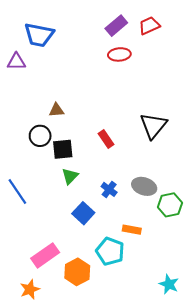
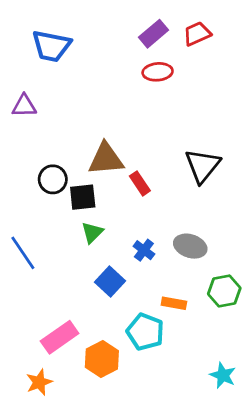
purple triangle: (16, 62) -> (24, 106), moved
brown triangle: (57, 110) -> (106, 159), moved, size x1.8
green hexagon: (170, 205) -> (224, 291), moved

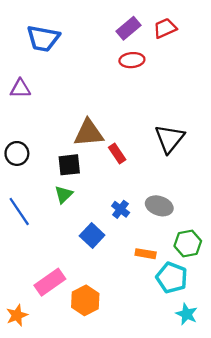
black circle: (53, 179) -> (17, 153), moved
green triangle: (92, 232) -> (64, 194), moved
cyan pentagon: (145, 332) -> (172, 278), moved
orange star: (39, 382) -> (17, 315), moved

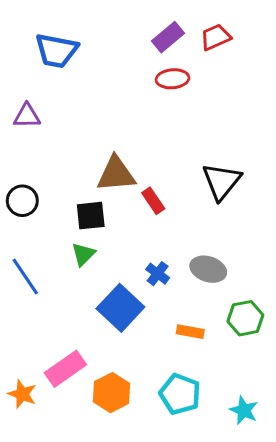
blue square: (92, 235) -> (120, 308), size x1.4
cyan pentagon: (172, 278) -> (180, 394), moved
orange star: (17, 315) -> (22, 394), moved, turned -30

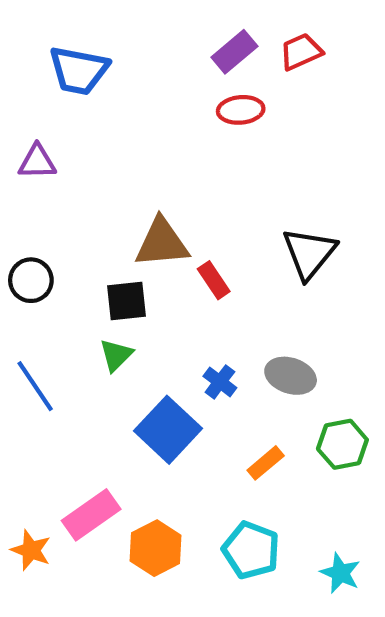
orange rectangle: (190, 332) -> (266, 463), turned -50

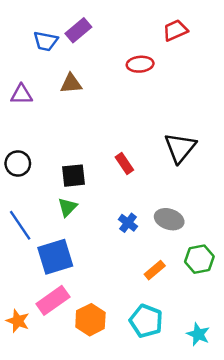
purple rectangle: (234, 52) -> (78, 30), moved
blue trapezoid: (79, 70) -> (46, 41), size x0.7
brown triangle: (162, 243) -> (71, 84), moved, size x0.7
blue square: (168, 430) -> (55, 257), moved, turned 30

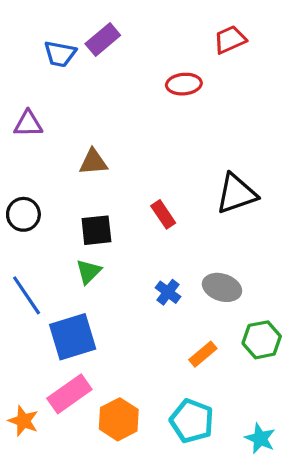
brown triangle: (71, 84) -> (93, 162), moved
black triangle: (180, 148) -> (236, 194), turned 32

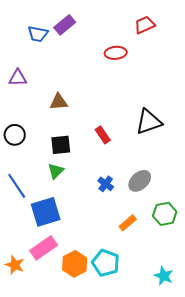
gray ellipse: (222, 287) -> (140, 181), turned -60
cyan pentagon: (192, 421) -> (106, 263), moved

